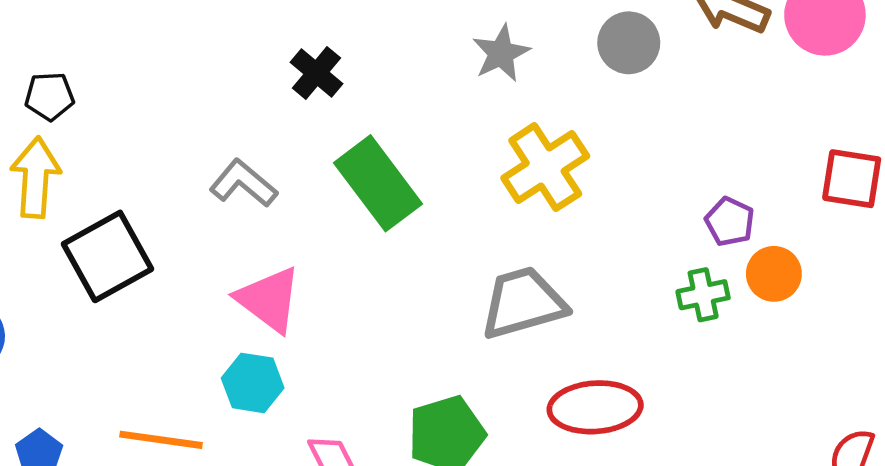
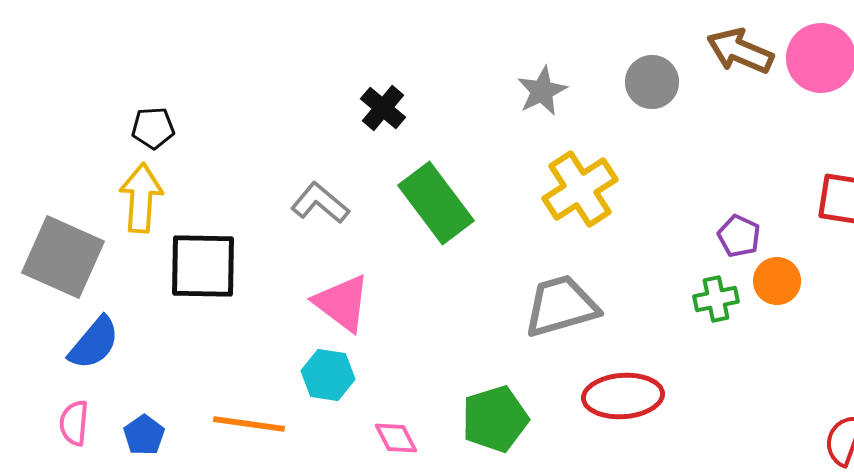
black square: (108, 256) -> (203, 266), turned 30

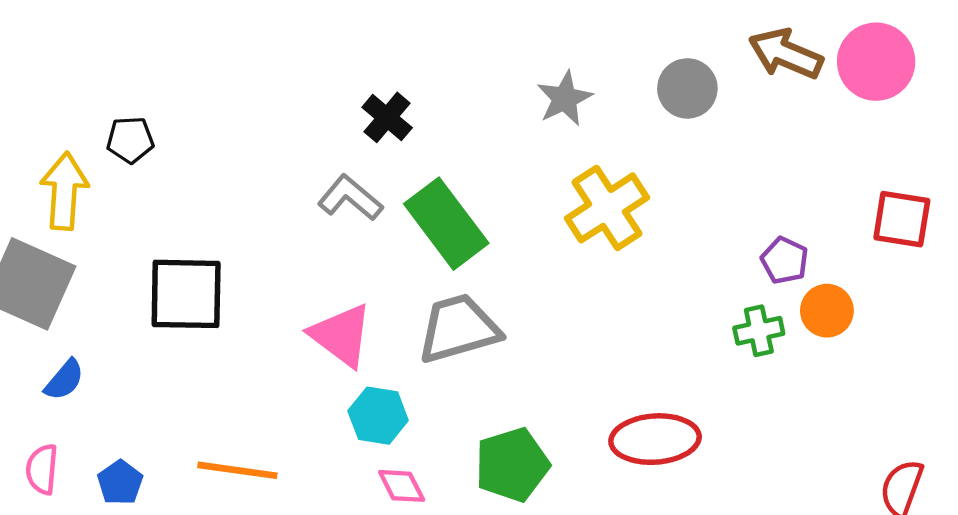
yellow arrow: (141, 198) -> (64, 191), moved
gray L-shape: (320, 203) -> (350, 198), moved
gray trapezoid: (561, 306) -> (458, 329), moved
blue semicircle: (94, 343) -> (64, 380), size x0.7
cyan hexagon: (328, 375) -> (378, 416), moved

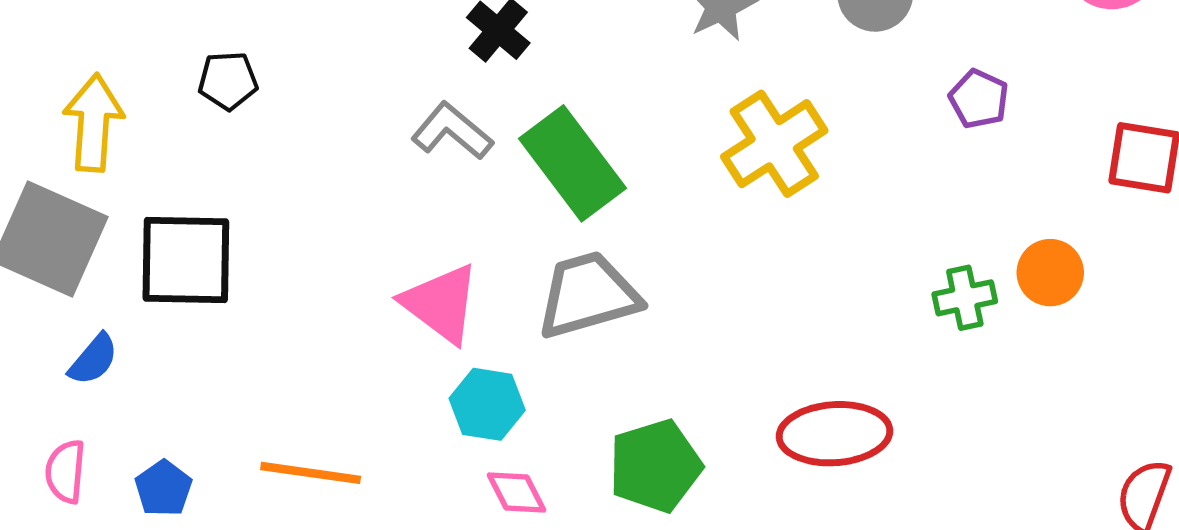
black pentagon: (130, 140) -> (228, 81), moved
purple pentagon: (785, 260) -> (979, 99), moved
black square: (186, 294) -> (186, 260), moved

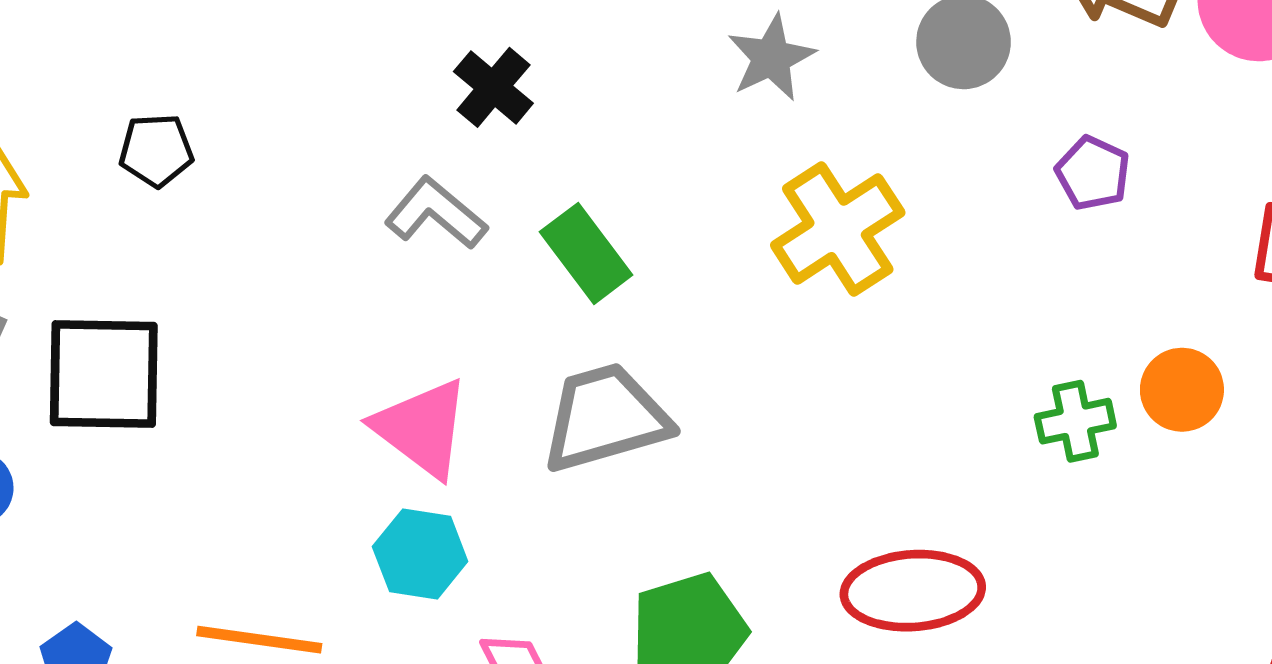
green rectangle: (573, 163) -> (586, 253), size x0.7
cyan hexagon: (487, 404) -> (420, 554), moved

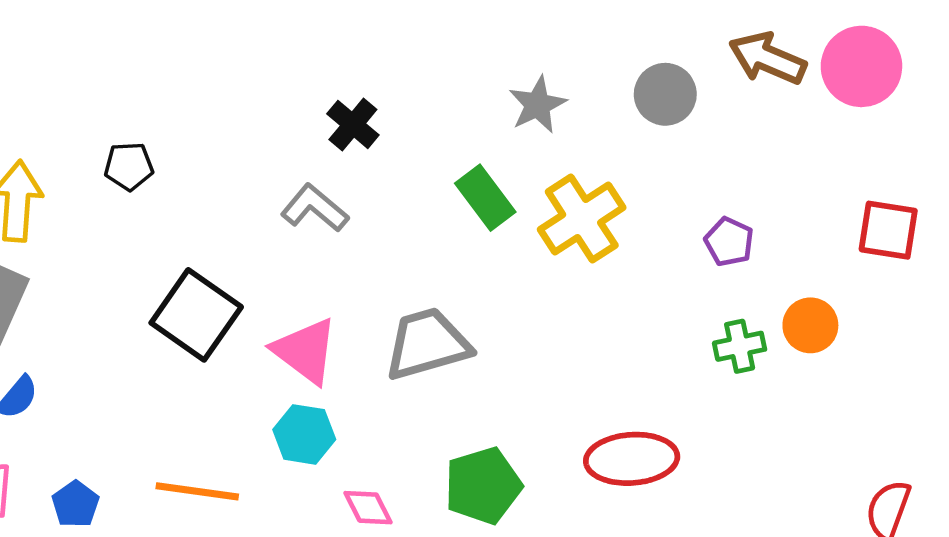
purple pentagon: (1093, 173) -> (729, 242), moved
green rectangle: (586, 253) -> (485, 198), moved
black square: (104, 374) -> (196, 315), moved, turned 34

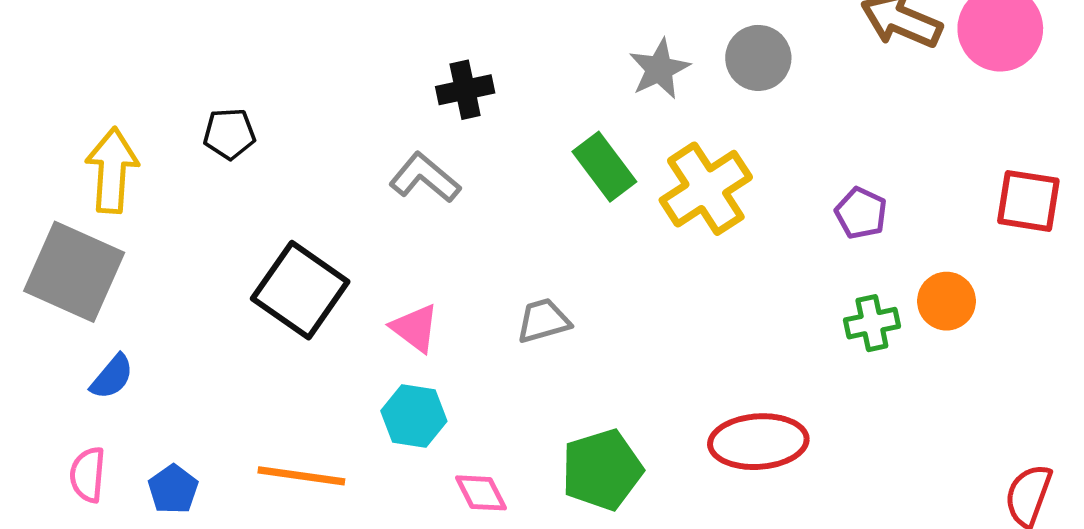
gray circle: (665, 94) -> (758, 58), moved
black cross: (353, 124) -> (465, 90), turned 38
gray trapezoid: (427, 344) -> (543, 321), size x0.6
pink triangle: (305, 351) -> (415, 328), size x0.7

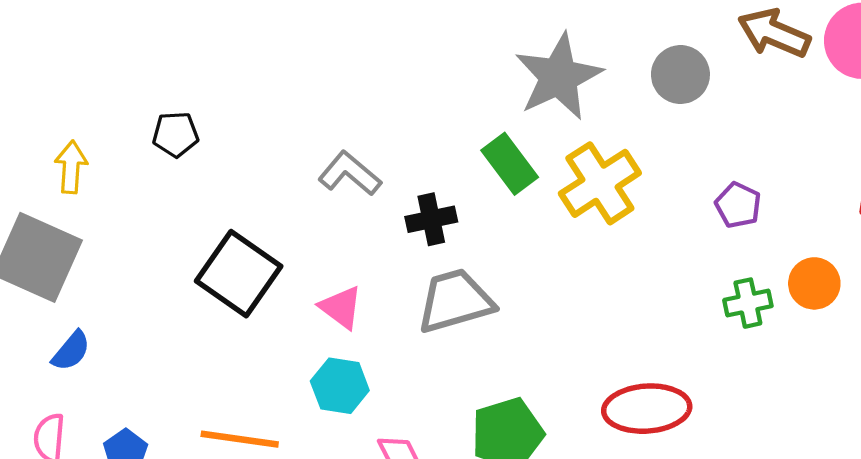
gray circle: (758, 58) -> (680, 75), moved
gray star: (659, 69) -> (559, 77), size x1.6
black cross: (465, 90) -> (431, 219), moved
yellow arrow: (112, 170) -> (71, 167), size x0.7
gray trapezoid: (543, 321) -> (455, 301), size x1.6

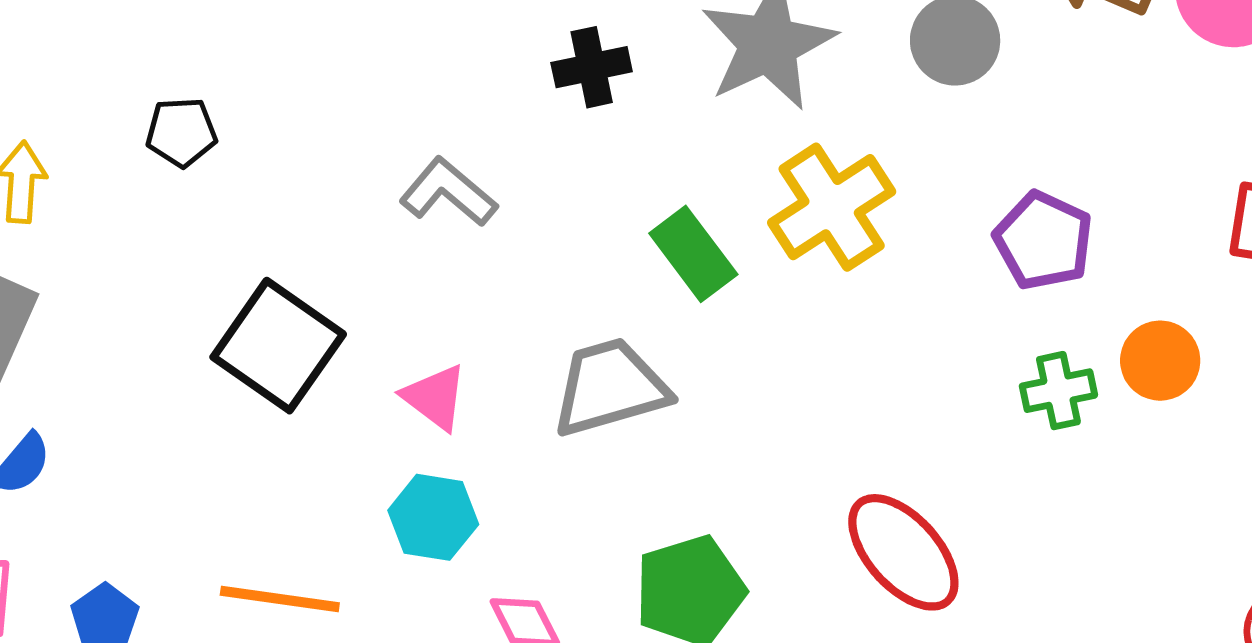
green rectangle: (510, 164) -> (693, 254), moved
purple pentagon: (738, 205) -> (1043, 241), size x1.4
black cross: (431, 219) -> (592, 67), moved
red ellipse: (647, 409) -> (903, 552), turned 52

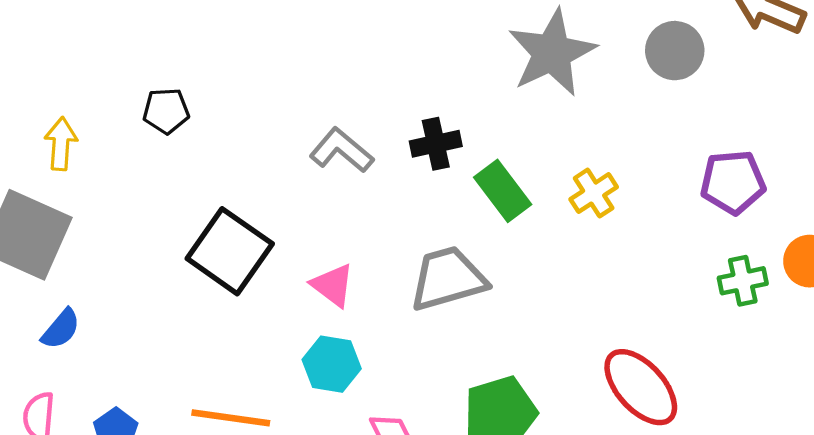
black cross: (592, 67) -> (436, 144), moved
yellow cross: (832, 207) -> (594, 193), moved, size x0.6
purple pentagon: (1043, 241) -> (733, 182), turned -30

